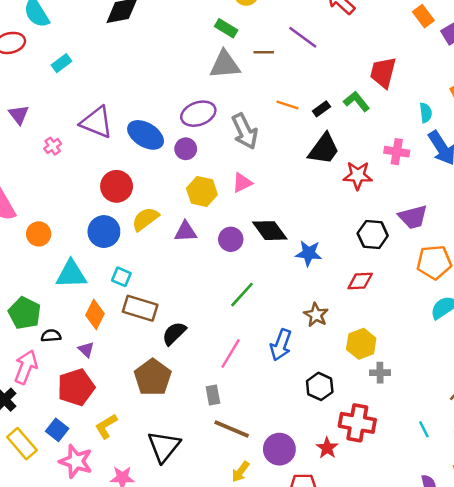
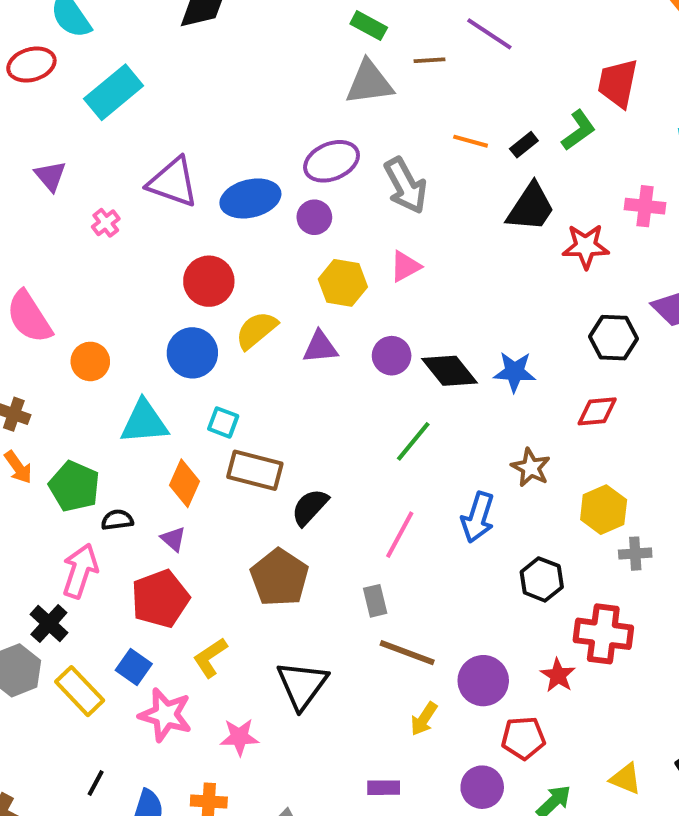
cyan rectangle: (62, 63) -> (114, 92), size x1.8
green L-shape: (357, 101) -> (578, 130), turned 96
blue ellipse: (146, 135) -> (250, 198), turned -42
black diamond: (270, 231) -> (449, 371), moved

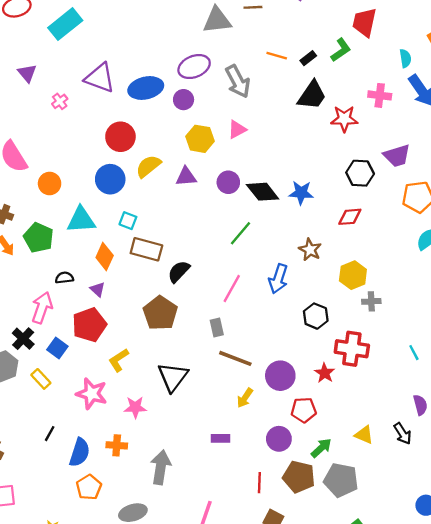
green pentagon: (74, 486) -> (39, 238), moved
blue square: (134, 667) -> (57, 348), moved
yellow rectangle: (80, 691) -> (41, 379), size x0.7

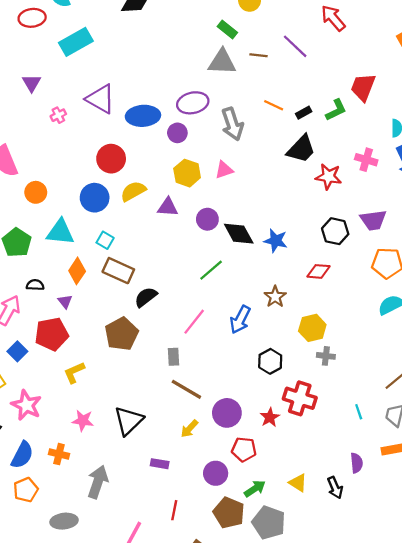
black triangle: (173, 377) -> (129, 421), moved
pink star: (92, 394) -> (26, 405), moved
red line: (259, 483) -> (174, 510), moved

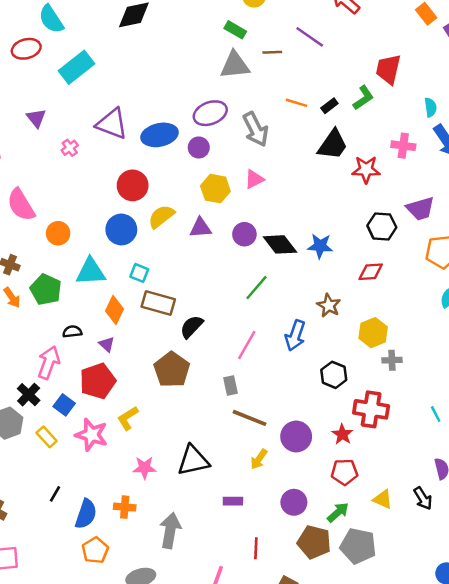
pink star: (26, 405) -> (92, 435), moved
black triangle: (129, 421) -> (193, 461), turned 40
red pentagon: (244, 449) -> (344, 472), moved

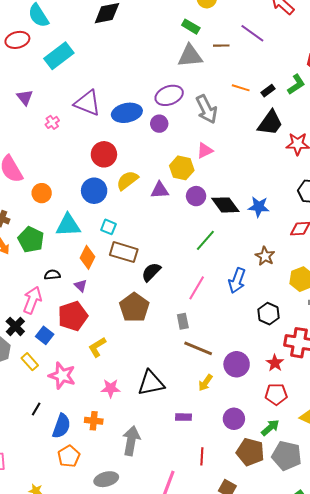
yellow hexagon: (215, 189) -> (182, 168), moved
pink star: (92, 435) -> (62, 376), moved

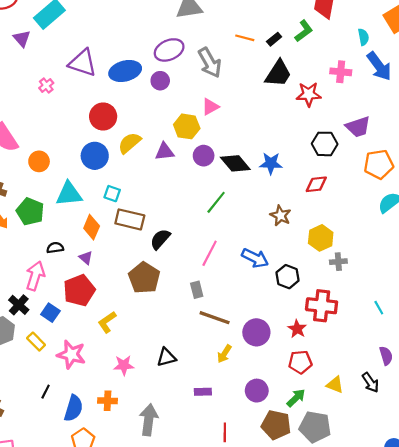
purple triangle: (25, 97) -> (22, 38), moved
blue arrow: (237, 281) -> (255, 258), moved, turned -80
black triangle: (151, 383) -> (166, 357), size x0.7

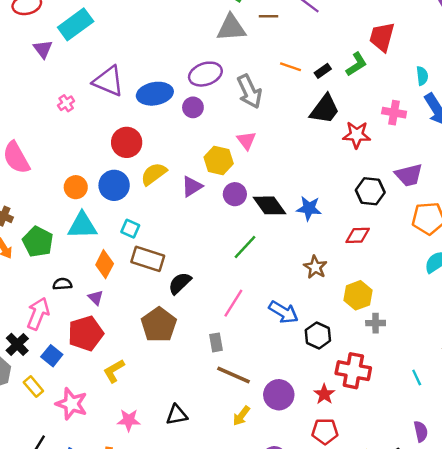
pink triangle: (210, 107) -> (246, 140), turned -42
purple triangle: (165, 152) -> (192, 186), turned -30
orange circle: (39, 161) -> (76, 187), moved

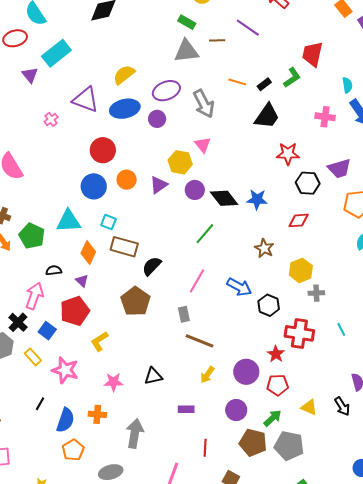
red star: (357, 135) -> (288, 154), moved
yellow semicircle: (154, 174) -> (124, 75), moved
orange circle: (76, 187) -> (127, 180), moved
cyan line: (417, 378) -> (341, 329), moved
purple circle: (279, 395) -> (246, 372), moved

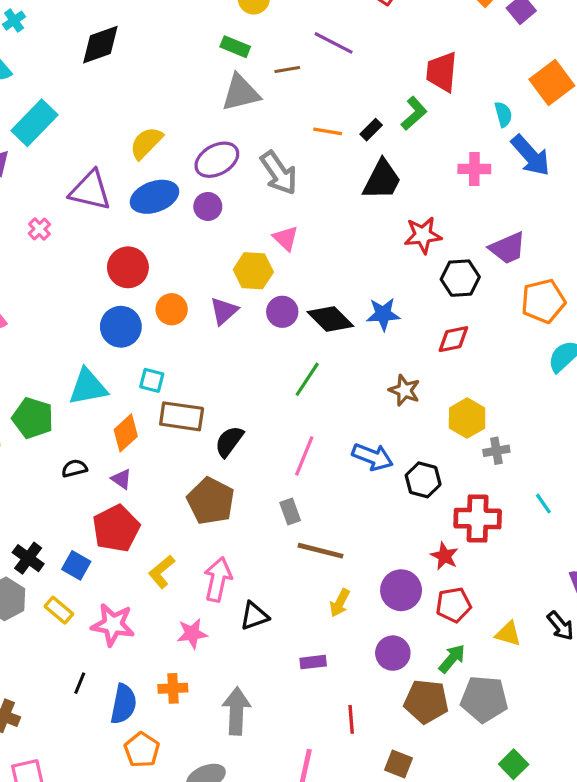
orange diamond: (88, 253) -> (126, 433), turned 30
pink arrow: (34, 296) -> (218, 579), moved

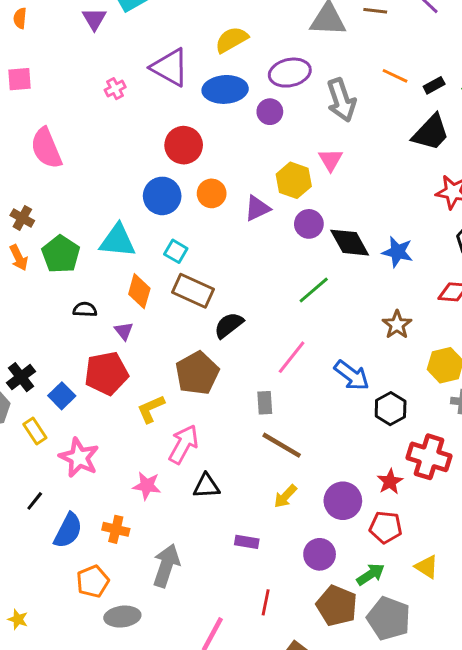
orange diamond: (126, 433) -> (139, 291), turned -48
yellow L-shape: (162, 572) -> (151, 409), moved
orange pentagon: (142, 750) -> (93, 581), moved

